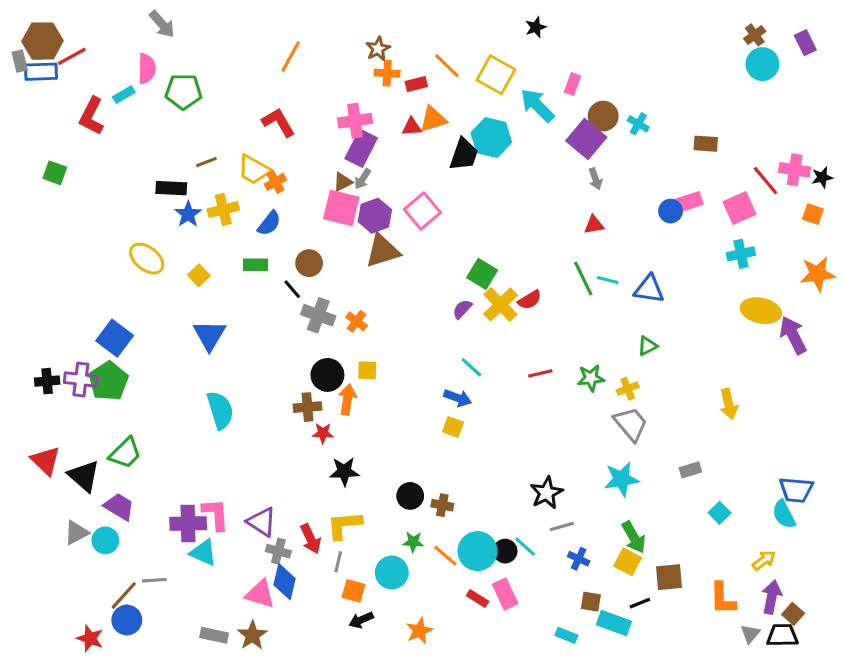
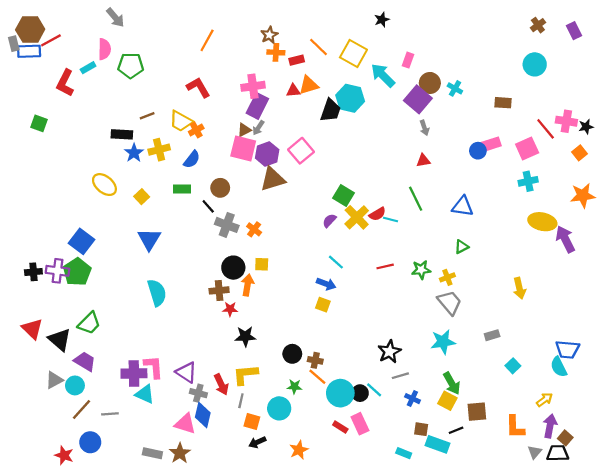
cyan circle: (762, 64) -> (535, 64), moved
orange square: (813, 214) -> (579, 153), turned 32
cyan line: (608, 280) -> (391, 219), moved
orange line: (445, 556) -> (317, 377), moved
brown line: (124, 595) -> (82, 409), moved

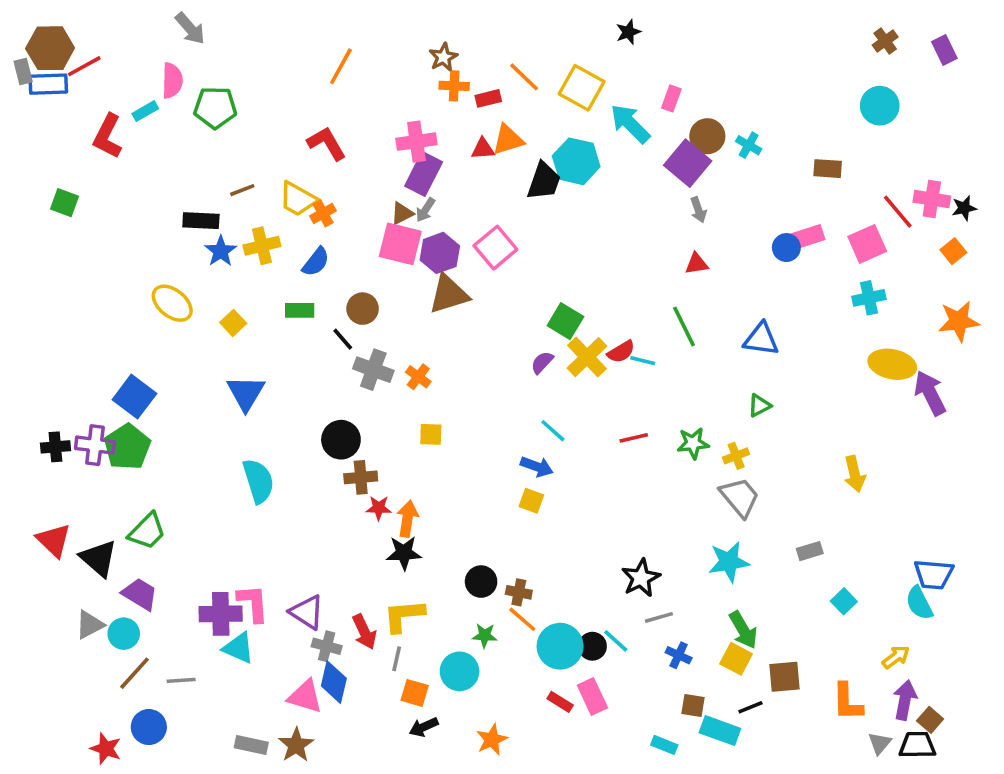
black circle: (233, 268) -> (341, 440), moved
orange arrow: (247, 285) -> (407, 519), moved

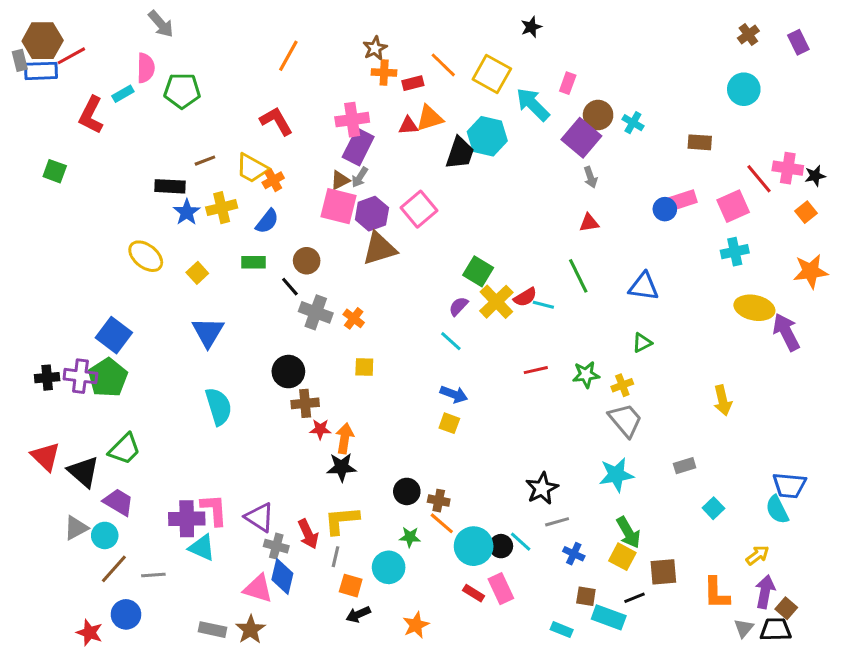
cyan line: (553, 431) -> (451, 341), moved

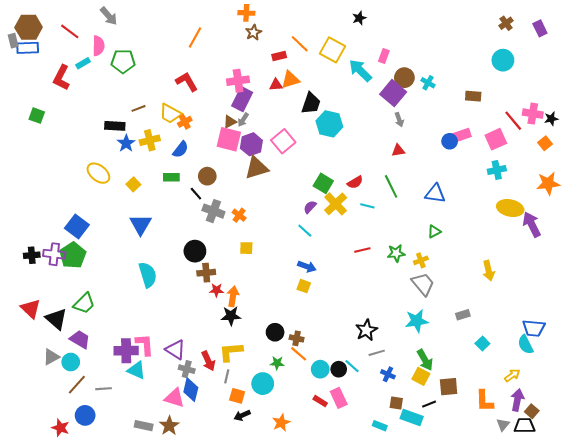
red line: (71, 56) -> (70, 31), moved, turned 66
orange cross: (384, 73) -> (246, 13), moved
cyan hexagon: (487, 136) -> (329, 124), moved
red semicircle: (525, 297) -> (355, 182), moved
cyan circle: (474, 546) -> (320, 369), size x0.7

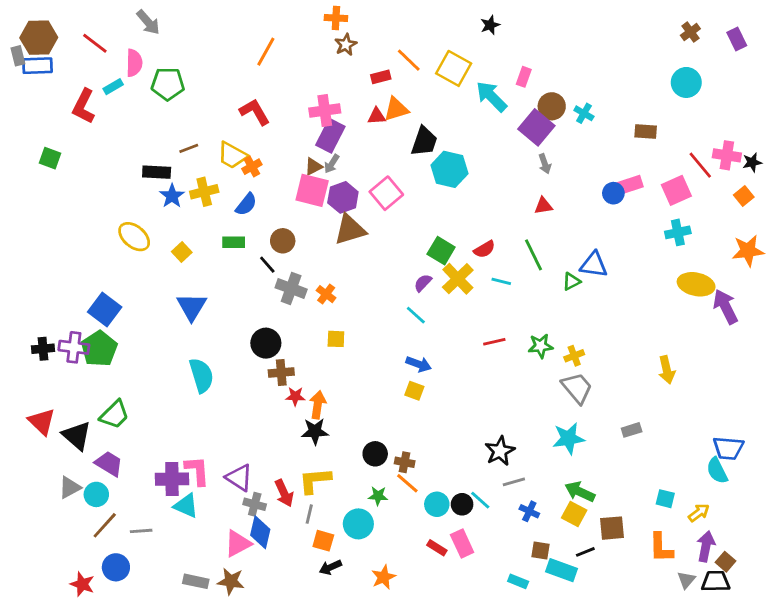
green triangle: (434, 232) -> (571, 281), moved
cyan square: (482, 344) -> (665, 499), moved, turned -32
green arrow: (425, 360) -> (580, 492), turned 145
pink triangle: (174, 398) -> (238, 544), turned -45
brown star: (169, 426) -> (231, 581), turned -30

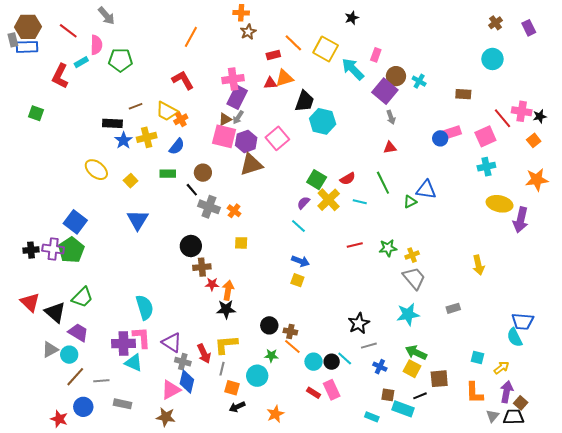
purple arrow: (725, 307) -> (521, 220), turned -140
cyan semicircle: (201, 375) -> (145, 307), moved
gray rectangle: (196, 581) -> (122, 404), moved

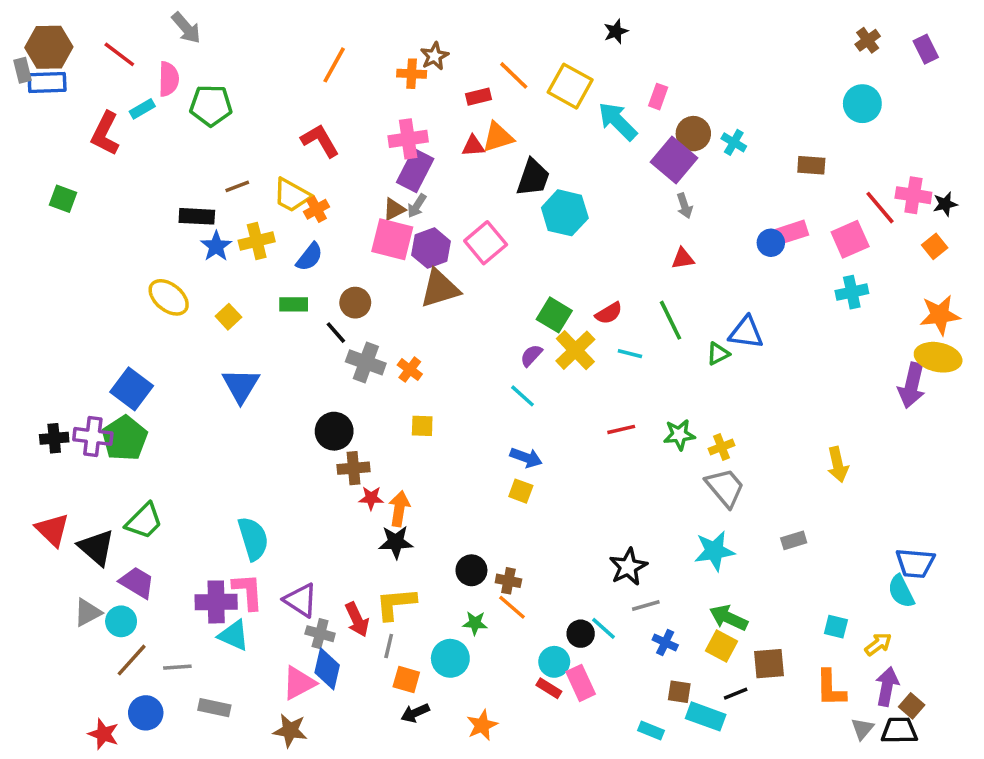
orange cross: (241, 13) -> (412, 74), moved
yellow ellipse: (500, 204) -> (938, 357), moved
cyan circle: (314, 362) -> (554, 662), moved

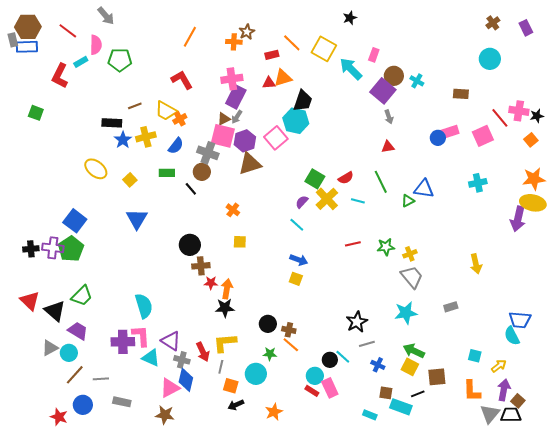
cyan hexagon: (565, 213) -> (296, 121), moved
cyan cross: (852, 292) -> (478, 183), moved
gray cross: (366, 362) -> (208, 153), moved
cyan triangle: (234, 635) -> (151, 358), moved
gray triangle: (862, 729) -> (490, 414), size x1.5

